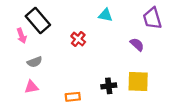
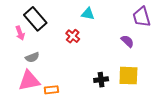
cyan triangle: (105, 15) -> (88, 14), moved
pink triangle: (31, 87) -> (29, 81), size x1.6
orange rectangle: (73, 97) -> (51, 90), moved

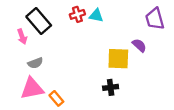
red cross: (73, 36) -> (77, 14), moved, turned 32
yellow square: (128, 76) -> (118, 59), moved
orange rectangle: (51, 90) -> (56, 98), turned 56

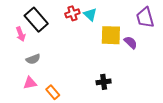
cyan triangle: (96, 15) -> (90, 14), turned 32
yellow square: (118, 59) -> (111, 35), moved
pink triangle: (32, 88) -> (30, 83), size x0.6

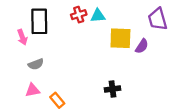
cyan triangle: (90, 14) -> (98, 16), turned -48
black rectangle: (36, 20) -> (39, 21), turned 40
purple semicircle: (131, 42) -> (142, 46), turned 80

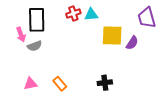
gray semicircle: (36, 64) -> (35, 46), moved
orange rectangle: (57, 100) -> (60, 84), moved

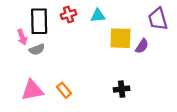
red cross: (73, 13) -> (68, 14), moved
black cross: (105, 83) -> (122, 89), moved
pink triangle: (30, 84) -> (32, 90), size x1.5

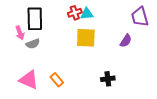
red cross: (68, 14) -> (75, 13), moved
yellow square: (120, 38) -> (86, 38), moved
pink triangle: (32, 90) -> (29, 80), turned 35

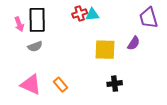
pink arrow: (20, 33) -> (19, 24), moved
yellow square: (86, 38) -> (105, 50), moved

